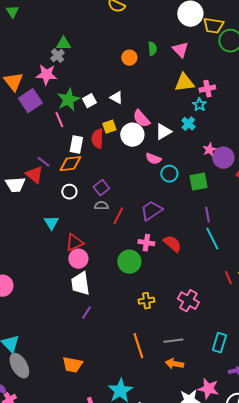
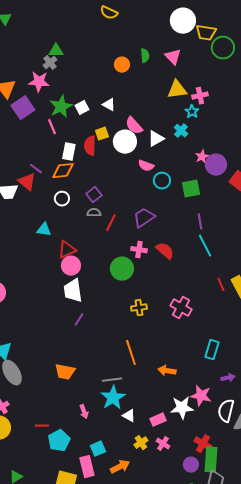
cyan triangle: (51, 223) -> (44, 230), turned -49
gray line: (173, 341) -> (112, 380), moved

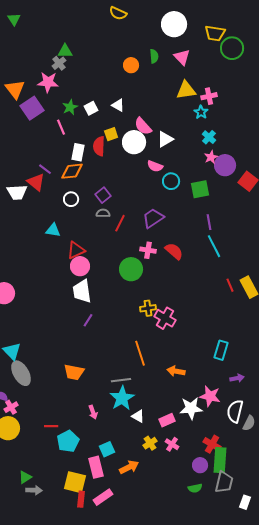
white circle: (183, 21) -> (174, 24), moved
green star: (61, 107) -> (70, 107), size x0.7
cyan cross: (181, 131) -> (209, 137), moved
pink cross: (181, 308) -> (165, 318), moved

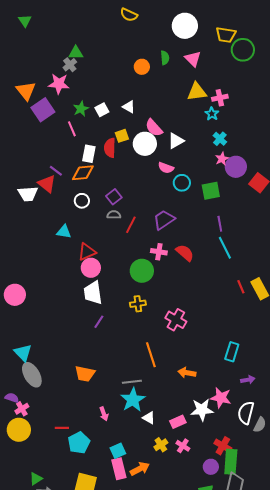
yellow cross: (148, 308) -> (138, 304), moved
pink rectangle: (96, 467) -> (119, 469), moved

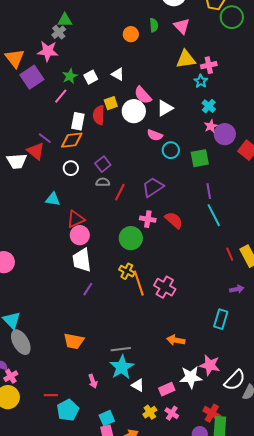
pink line: (72, 129) -> (61, 96), turned 63
yellow cross: (138, 304) -> (127, 271), turned 35
orange line: (151, 355) -> (139, 283), moved
purple arrow: (248, 380) -> (237, 289), moved
white semicircle: (246, 413) -> (235, 380), turned -150

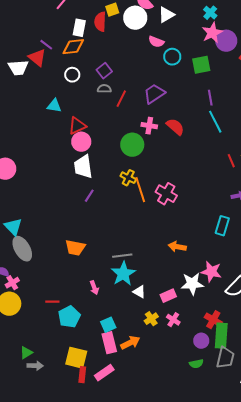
pink star: (211, 126) -> (212, 33), size x1.5

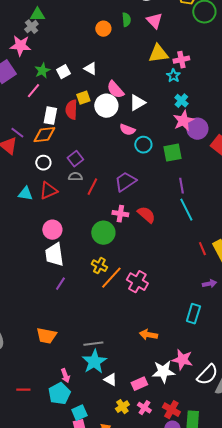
red triangle: (77, 126) -> (48, 191), moved
orange line: (140, 190) -> (111, 278), turned 60
cyan pentagon: (69, 317) -> (59, 394), moved
red cross: (213, 320) -> (171, 410), moved

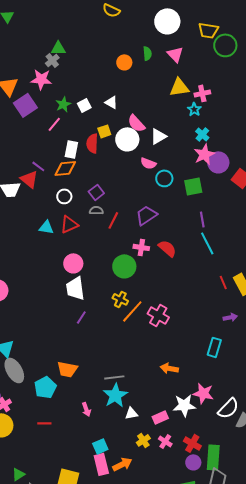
white triangle: (110, 380) -> (131, 413), turned -40
cyan pentagon: (59, 394) -> (45, 387), moved

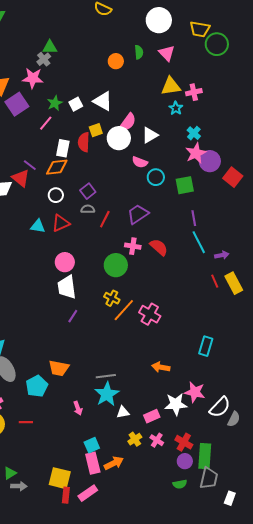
white triangle: (111, 102) -> (103, 101), size x1.5
cyan star: (194, 109) -> (176, 108), moved
pink semicircle: (136, 123) -> (128, 122), turned -102
purple arrow: (230, 317) -> (222, 255), moved
red line: (44, 423) -> (26, 422), moved

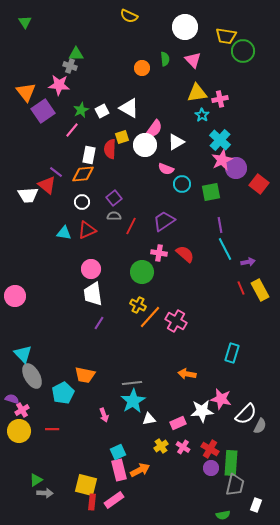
gray cross: (44, 59) -> (70, 66), turned -32
cyan cross: (194, 133) -> (220, 140), size x1.5
green semicircle: (180, 484) -> (223, 515), moved

